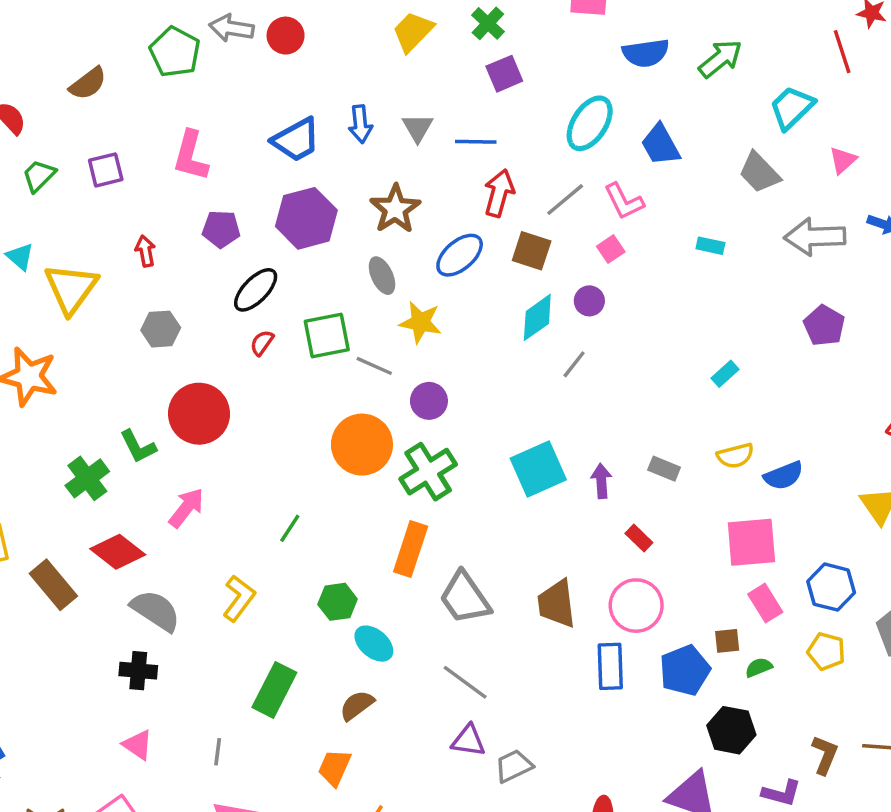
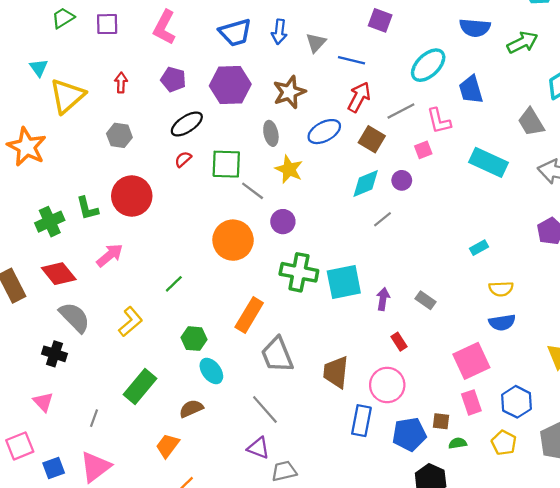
purple square: (504, 74) -> (380, 20), turned 30
cyan rectangle: (710, 246) -> (489, 162), size x2.0
yellow semicircle: (735, 456) -> (501, 289), moved
green cross: (428, 472) -> (299, 272), moved, turned 30
pink square: (751, 542) -> (471, 361), turned -33

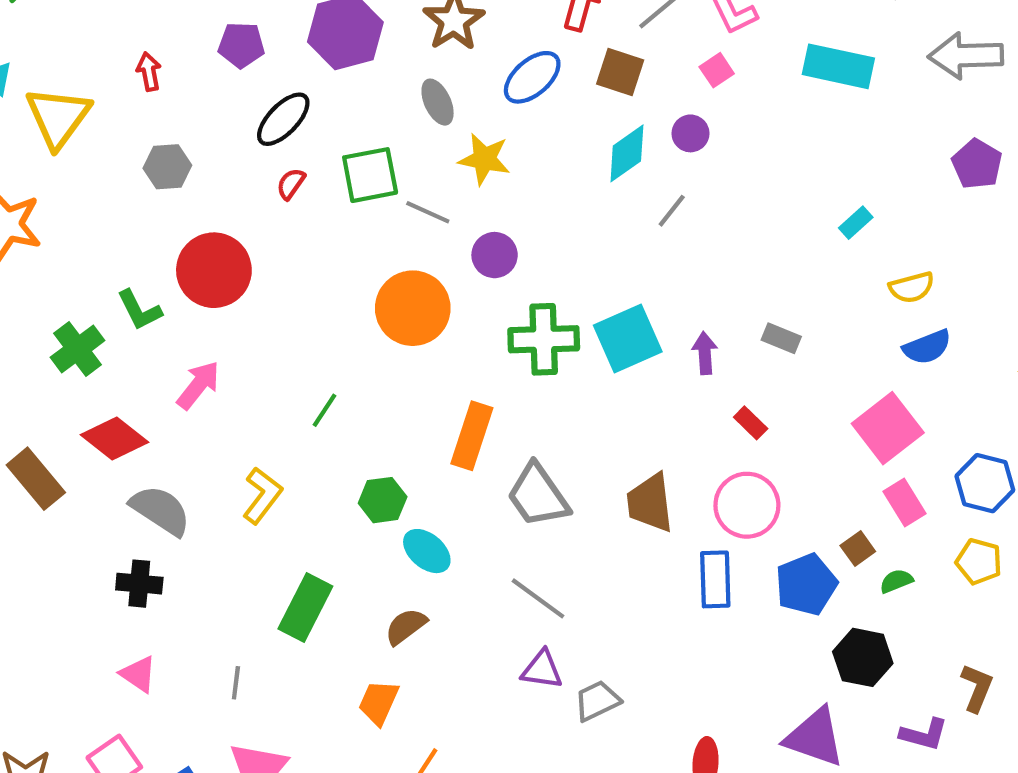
brown square: (441, 421) -> (858, 548), turned -30

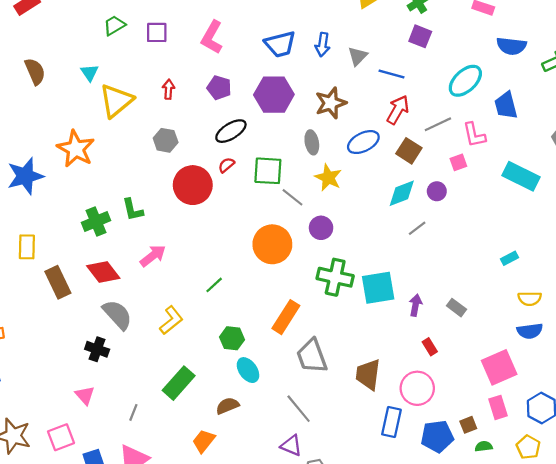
red circle: (214, 270) -> (193, 185), moved

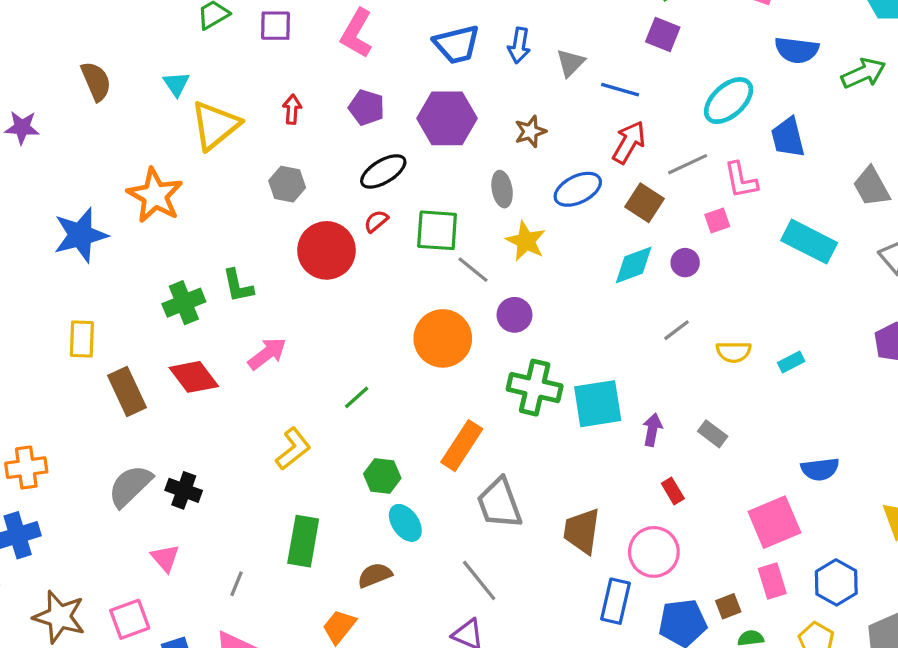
brown star: (331, 103) -> (530, 131), size x0.7
gray line: (417, 228) -> (676, 330), moved
yellow semicircle: (530, 299) -> (734, 352), moved
gray semicircle: (117, 315) -> (130, 486), moved, turned -92
green rectangle: (179, 383) -> (303, 541), turned -32

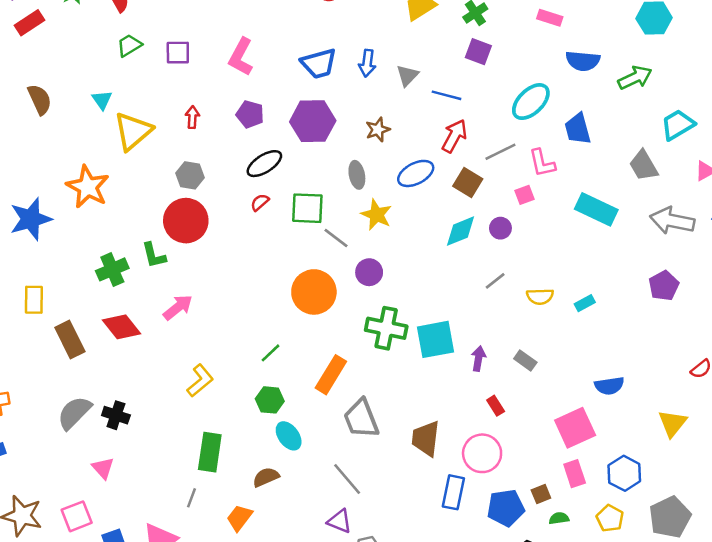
red circle: (327, 250) -> (186, 221), moved
green line: (357, 397) -> (270, 353), moved
gray line: (236, 584) -> (191, 498), moved

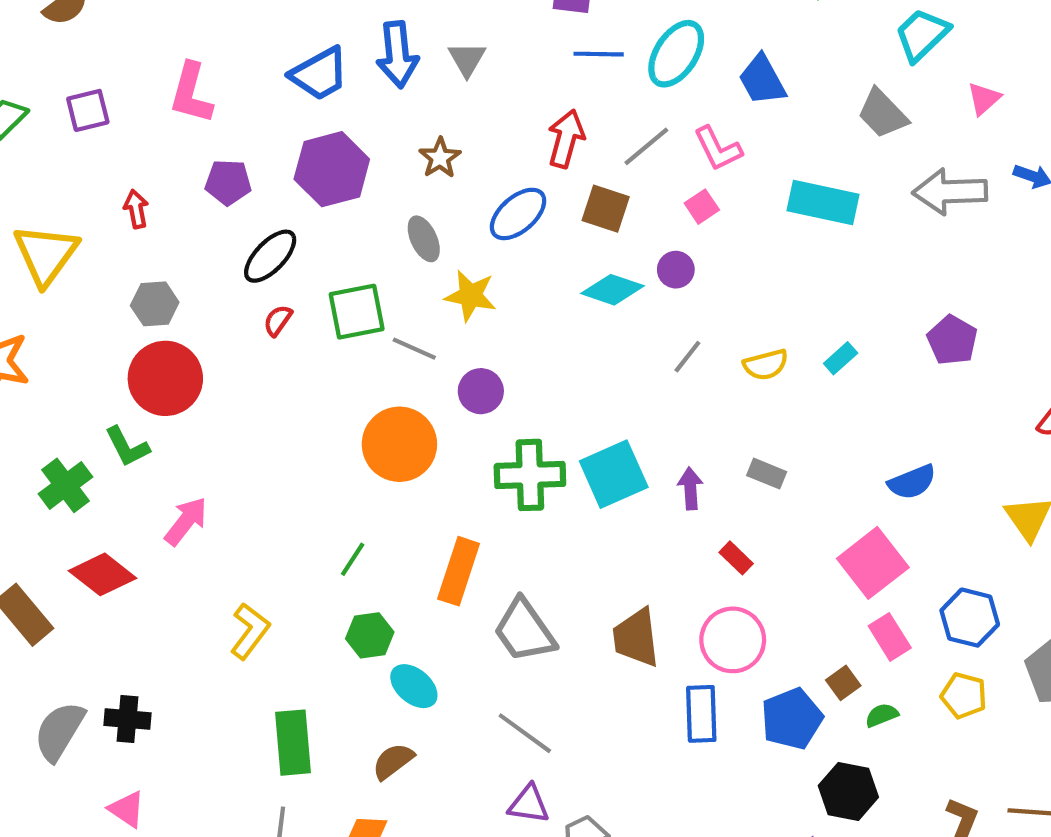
blue arrow: (367, 63) -> (397, 55), size x1.4
blue line: (446, 95) -> (599, 54), moved
cyan diamond: (461, 231) -> (613, 290), turned 54
purple pentagon: (664, 286) -> (952, 340), moved

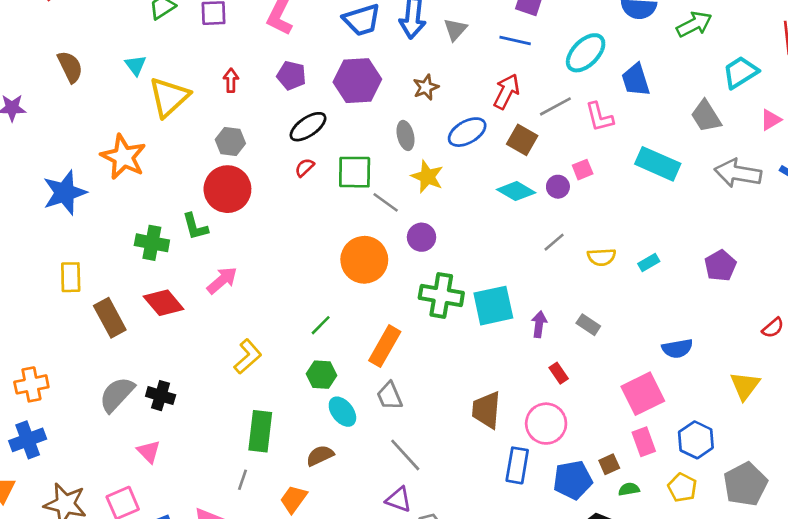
blue line: (599, 54) -> (515, 41), moved
pink square: (702, 207) -> (583, 170), moved
green cross: (66, 485) -> (152, 243), turned 36
gray trapezoid: (524, 631) -> (390, 396), moved, size x0.7

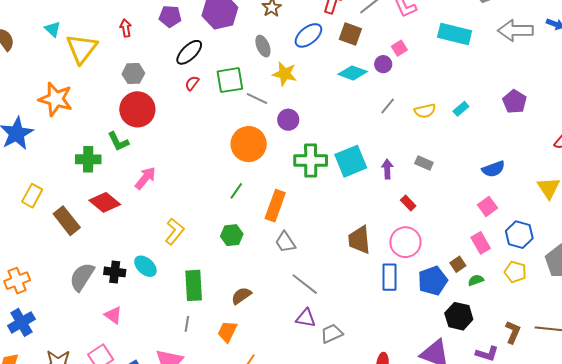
yellow rectangle: (71, 277) -> (32, 196), turned 40
green line: (321, 325) -> (236, 191), moved
pink square: (643, 394) -> (488, 206), moved, size x0.6
cyan ellipse: (342, 412) -> (145, 266), moved

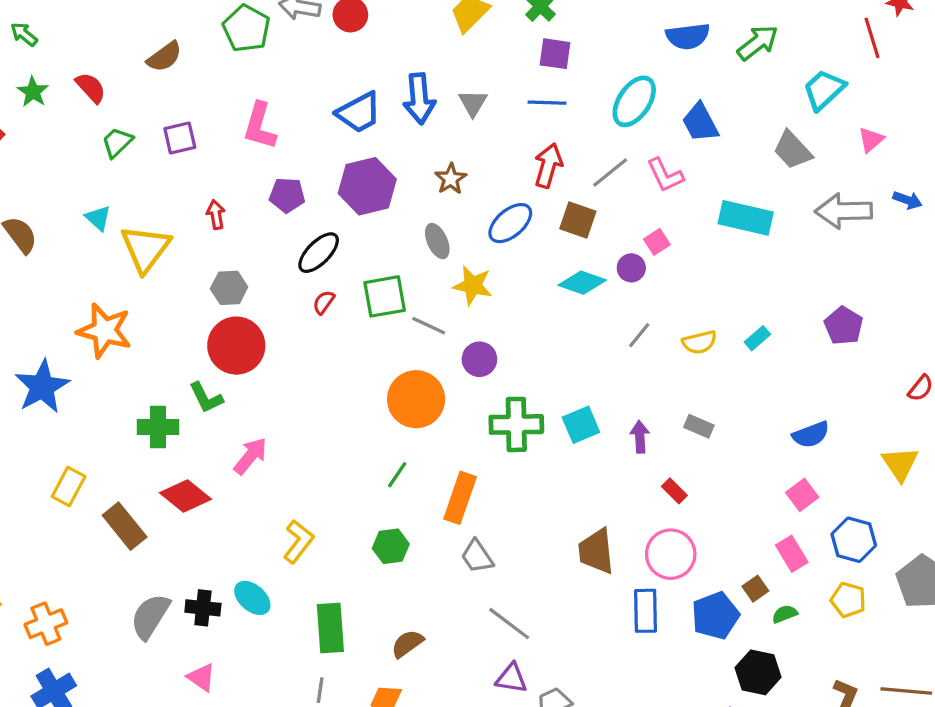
cyan square: (351, 161) -> (581, 425), size x0.7

